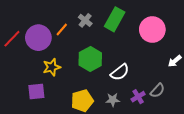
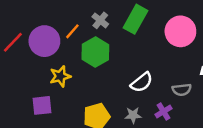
green hexagon: (90, 59) -> (95, 52), moved
gray semicircle: (157, 91) -> (182, 90), moved, turned 42

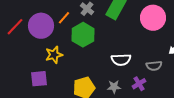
white semicircle: (142, 82) -> (121, 60), turned 36

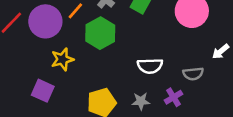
purple square: (39, 79) -> (43, 91), turned 30

